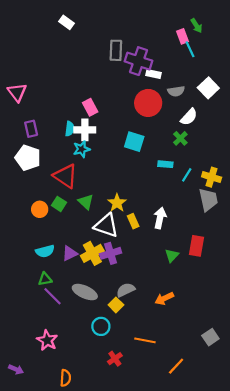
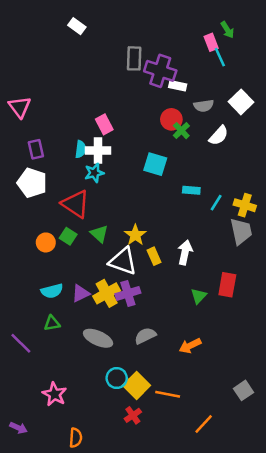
red circle: (148, 103) -> (171, 119), size x0.7
green cross: (180, 138) -> (181, 131), moved
purple line: (53, 296) -> (21, 343), moved
yellow square: (116, 305) -> (137, 385), moved, size x1.5

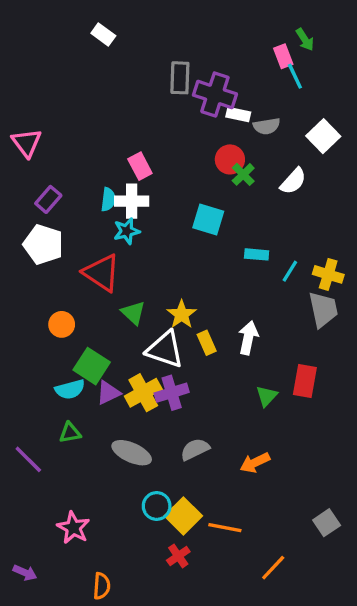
gray semicircle: (204, 106) -> (267, 126), moved
purple rectangle: (36, 149) -> (48, 199), turned 54
green square: (68, 236) -> (92, 366), moved, size x1.5

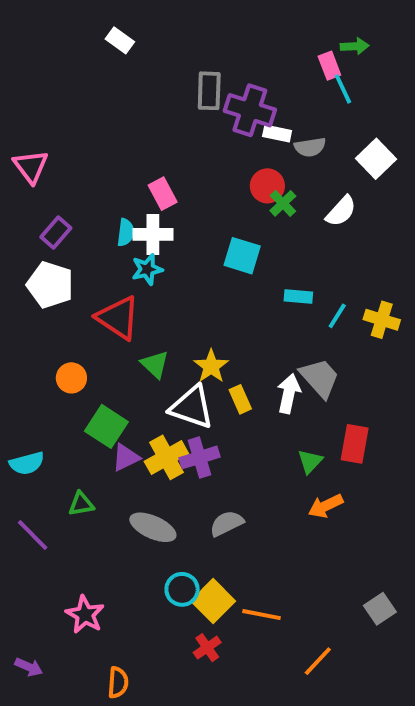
green arrow: (305, 40) -> (355, 46), turned -60
gray trapezoid: (323, 309) -> (320, 378), moved, turned -30
cyan semicircle: (70, 389) -> (27, 463), moved
orange arrow: (255, 463) -> (326, 506), moved

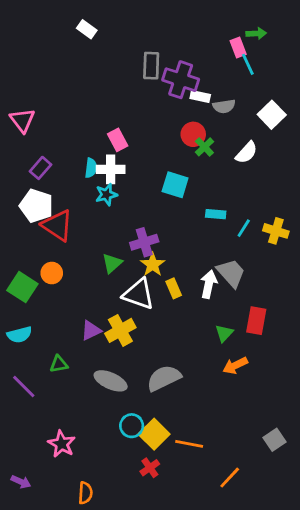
red triangle: (118, 318) -> (57, 225), moved
green triangle: (155, 364) -> (112, 263), turned 35
green square: (106, 426) -> (22, 287), moved
purple cross: (199, 457) -> (144, 242), moved
gray semicircle: (227, 523) -> (164, 378), size x1.4

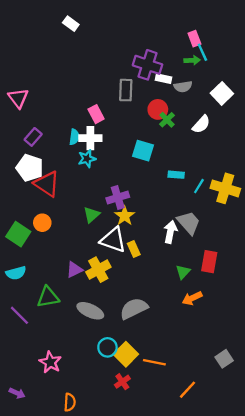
green arrow: (256, 33) -> (192, 60), moved
gray rectangle: (151, 66) -> (126, 90), moved
yellow cross: (276, 231) -> (225, 188), size x1.4
yellow rectangle: (174, 288) -> (134, 249), moved
green triangle: (59, 364) -> (48, 297), size x1.5

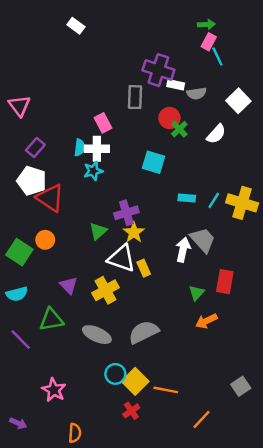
pink rectangle: (194, 39) -> (209, 42), turned 49
green arrow: (192, 60) -> (206, 24), moved
cyan rectangle: (176, 175) -> (187, 198), moved
purple triangle: (74, 270) -> (69, 285), moved, turned -48

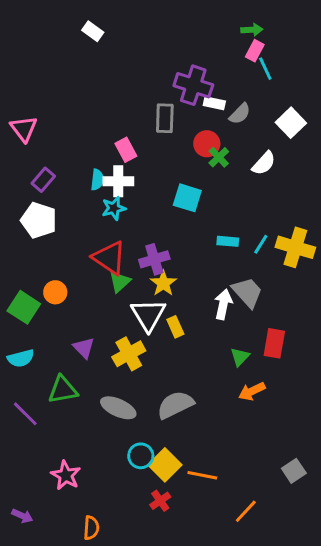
gray semicircle: (197, 93) -> (240, 114), turned -36
red triangle: (50, 198) -> (109, 258), moved
white triangle: (121, 258) -> (148, 315), turned 40

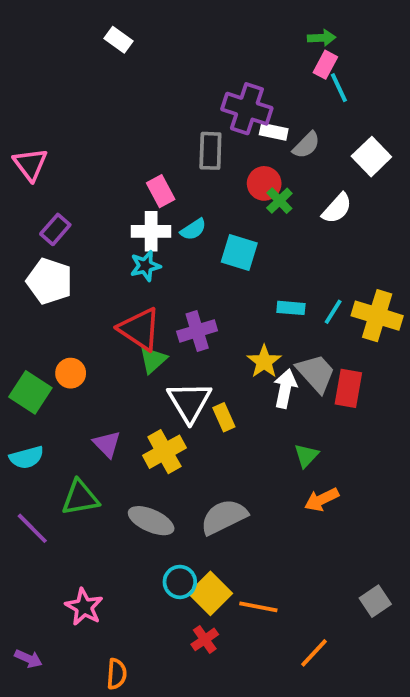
cyan semicircle: (97, 180) -> (193, 229), moved, turned 50
yellow star: (163, 283) -> (264, 362), moved
red rectangle: (274, 343) -> (348, 388), moved

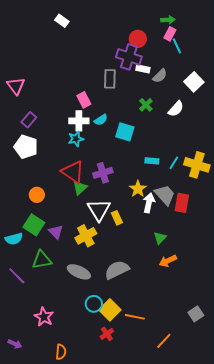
red circle: (264, 183) -> (138, 39), moved
green square: (30, 392) -> (34, 225), moved

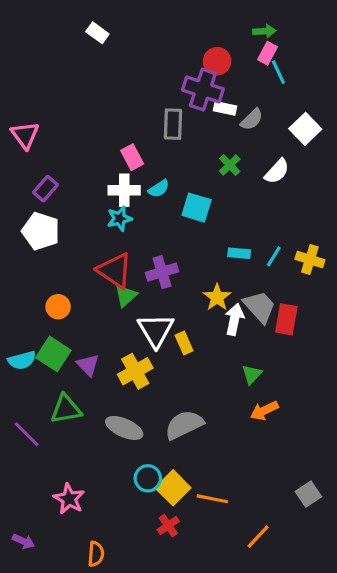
yellow cross: (197, 165) -> (310, 260), size x0.7
cyan semicircle: (14, 239) -> (22, 360), moved

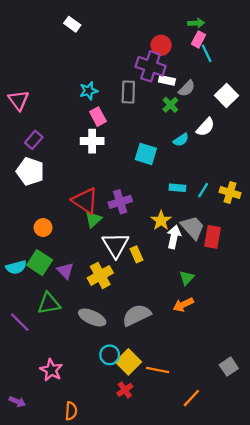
green cross: (230, 165) -> (170, 105), moved
cyan semicircle: (159, 189) -> (181, 140), moved
cyan star: (119, 219) -> (89, 91), moved
orange arrow: (264, 411) -> (183, 305), moved

